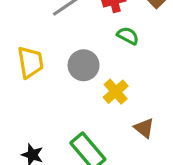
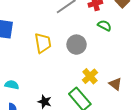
yellow cross: (116, 92) -> (90, 76), moved

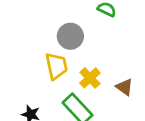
yellow trapezoid: (43, 43) -> (56, 66), moved

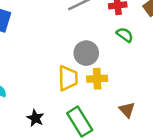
yellow cross: (90, 78) -> (97, 79), moved, turned 30

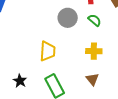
gray circle: (86, 53) -> (68, 18), moved
yellow cross: (97, 79) -> (94, 51), moved

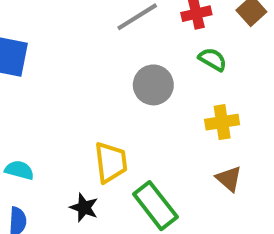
gray circle: (68, 18) -> (153, 85), moved
yellow trapezoid: (48, 51) -> (111, 162), moved

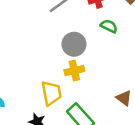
yellow cross: (222, 122) -> (74, 71), moved

